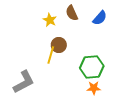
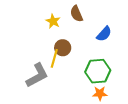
blue semicircle: (100, 18) -> (104, 34), moved
gray L-shape: (24, 82) -> (37, 75), moved

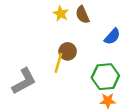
yellow star: (53, 21) -> (61, 14), moved
gray L-shape: (37, 75) -> (24, 81), moved

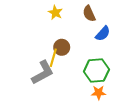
brown semicircle: (82, 15) -> (89, 14), moved
gray L-shape: (24, 81) -> (43, 73), moved

